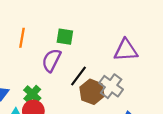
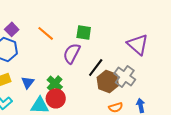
orange line: (22, 38) -> (46, 33), turned -60
purple triangle: (126, 50) -> (138, 44), turned 45

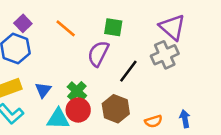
purple triangle: (138, 44) -> (172, 27), moved
gray cross: (125, 76) -> (165, 55), moved, turned 30
brown hexagon: (108, 81) -> (116, 109), moved

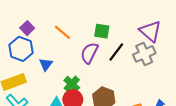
black line: (128, 71) -> (116, 52), moved
blue triangle: (43, 90) -> (46, 64), moved

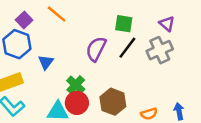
green square: (102, 31) -> (124, 24), moved
purple triangle: (150, 31) -> (167, 24), size x0.6
orange line: (62, 32) -> (57, 14), moved

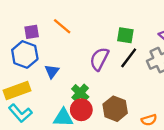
purple square: (24, 20) -> (32, 32), turned 35

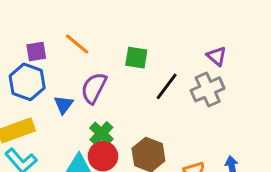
green square: (125, 35) -> (136, 58), moved
purple semicircle: (99, 59) -> (94, 88), moved

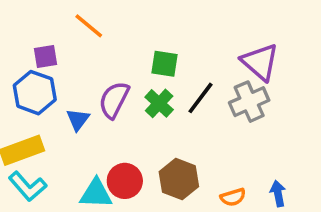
orange line: (77, 44) -> (89, 26), moved
purple triangle: (217, 56) -> (260, 62), size x1.6
green cross: (101, 133) -> (159, 103), moved

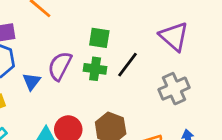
gray cross: (249, 102) -> (174, 89), moved
green cross: (159, 103) -> (95, 69), turned -35

